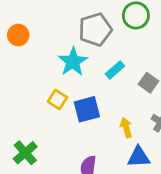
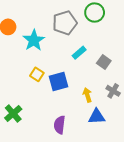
cyan star: (73, 62) -> (34, 40), moved

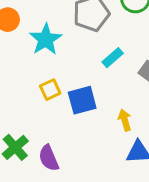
yellow square: (37, 74) -> (50, 90), turned 32
purple semicircle: (60, 125) -> (49, 158), moved, turned -30

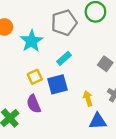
cyan rectangle: (113, 58) -> (64, 58), moved
purple semicircle: (49, 158) -> (34, 104), moved

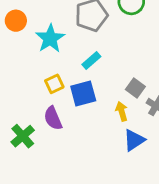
gray square: (105, 64) -> (135, 88), moved
blue triangle: (98, 121) -> (134, 140), turned -30

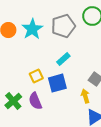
cyan star: (50, 39) -> (32, 29), moved
green cross: (23, 136) -> (13, 101), moved

